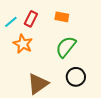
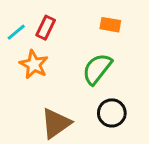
orange rectangle: (62, 17) -> (110, 25), moved

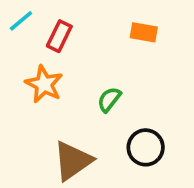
cyan line: (16, 32) -> (21, 21), moved
green semicircle: (97, 69) -> (109, 99), moved, size x0.6

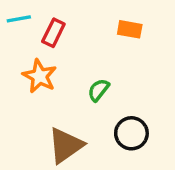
cyan line: (21, 21) -> (19, 19), turned 30

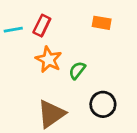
cyan line: (19, 19) -> (13, 30), moved
orange star: (40, 76) -> (49, 60), moved

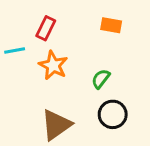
cyan line: (13, 30) -> (15, 51), moved
green semicircle: (77, 70) -> (101, 79), moved

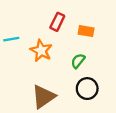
orange rectangle: (111, 25) -> (86, 31), moved
red rectangle: (46, 28) -> (57, 22), moved

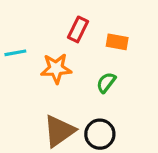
orange star: (41, 51) -> (56, 68), turned -30
black circle: (87, 89) -> (100, 134), moved

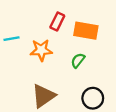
orange rectangle: (117, 42) -> (86, 31), size x1.5
black circle: (100, 134) -> (93, 98), moved

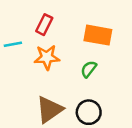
red rectangle: (57, 21) -> (44, 25), moved
black circle: (93, 98) -> (89, 112), moved

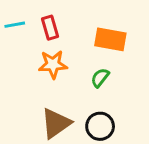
red rectangle: (44, 25) -> (50, 28), turned -42
cyan line: (13, 44) -> (15, 25), moved

